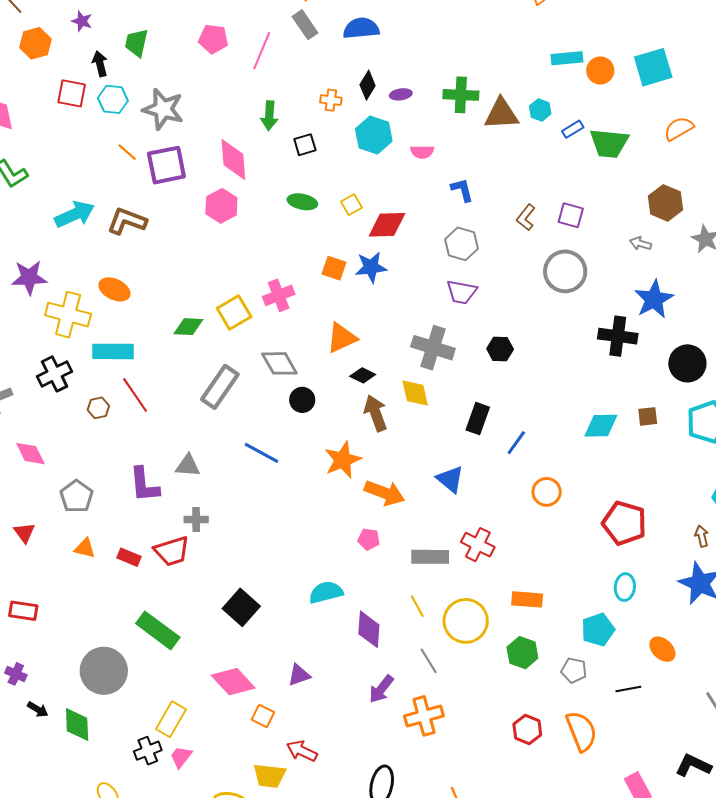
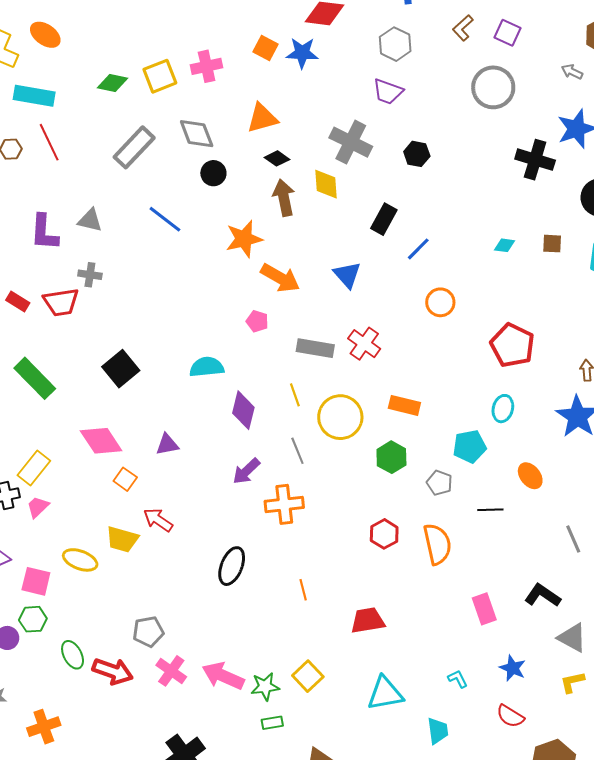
cyan diamond: (601, 426) -> (504, 245), size x0.6

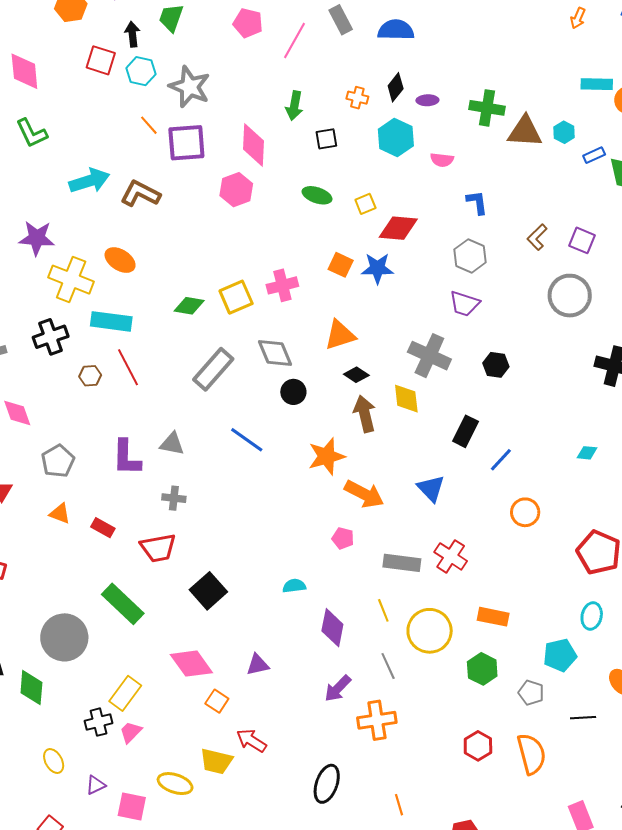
red trapezoid: (61, 302) -> (158, 548), moved
cyan semicircle: (207, 367) -> (294, 586), size x0.7

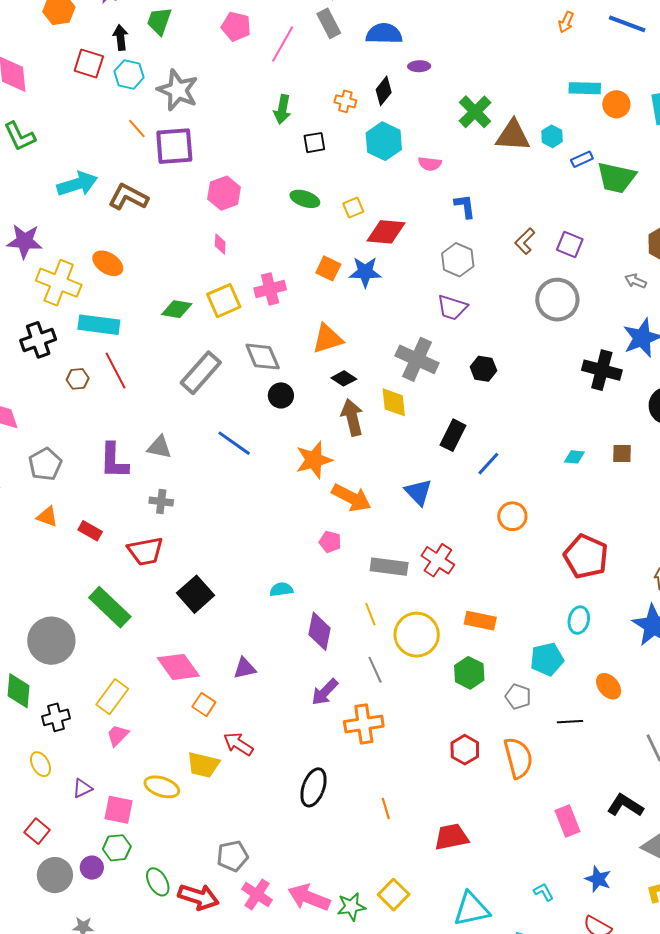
purple ellipse: (427, 100) -> (419, 66), moved
green cross: (487, 108) -> (475, 112), turned 36
pink diamond: (253, 145) -> (220, 244), moved, size x0.5
black cross: (98, 722) -> (56, 717), moved

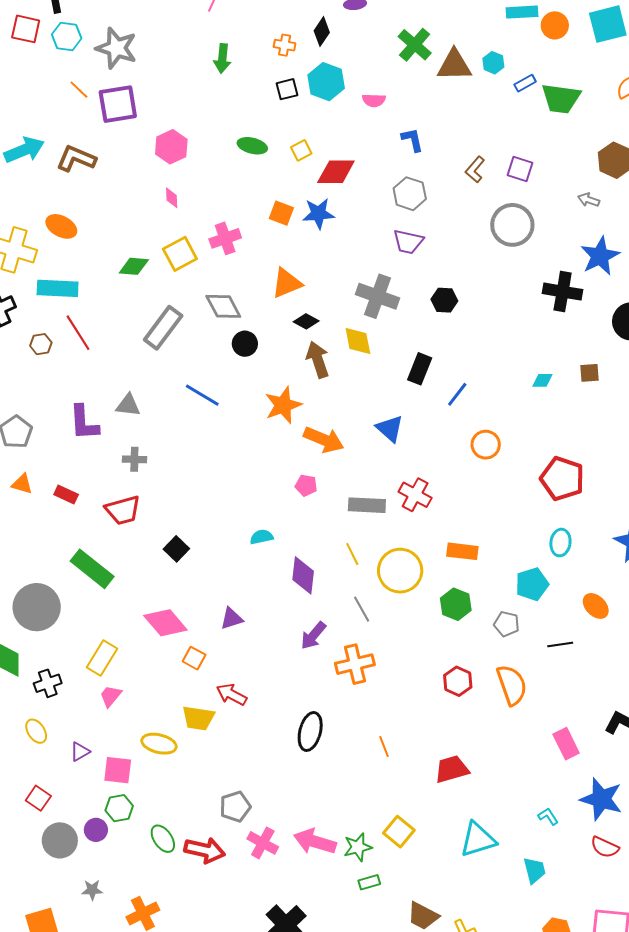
black square: (314, 143) -> (287, 89), moved
black square: (195, 594) -> (176, 549), size x0.7
blue star: (598, 879) -> (601, 799), size x1.6

